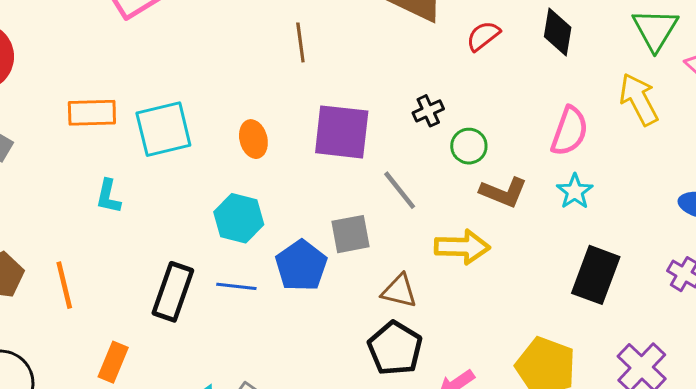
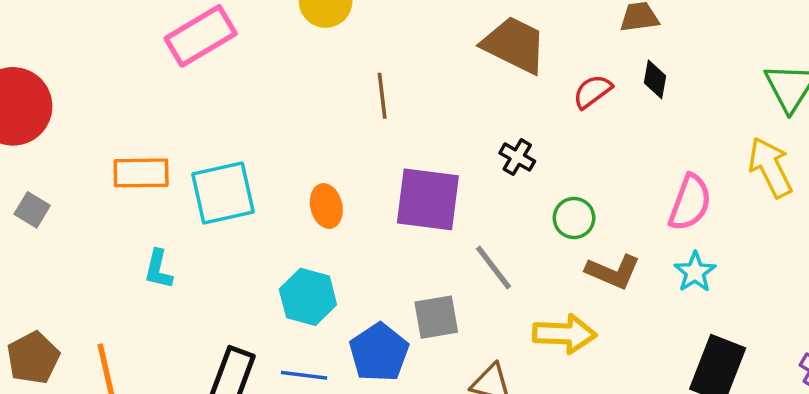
black diamond: (558, 32) -> (655, 79), moved, size x0.7
black cross: (428, 111) -> (517, 157), moved, turned -36

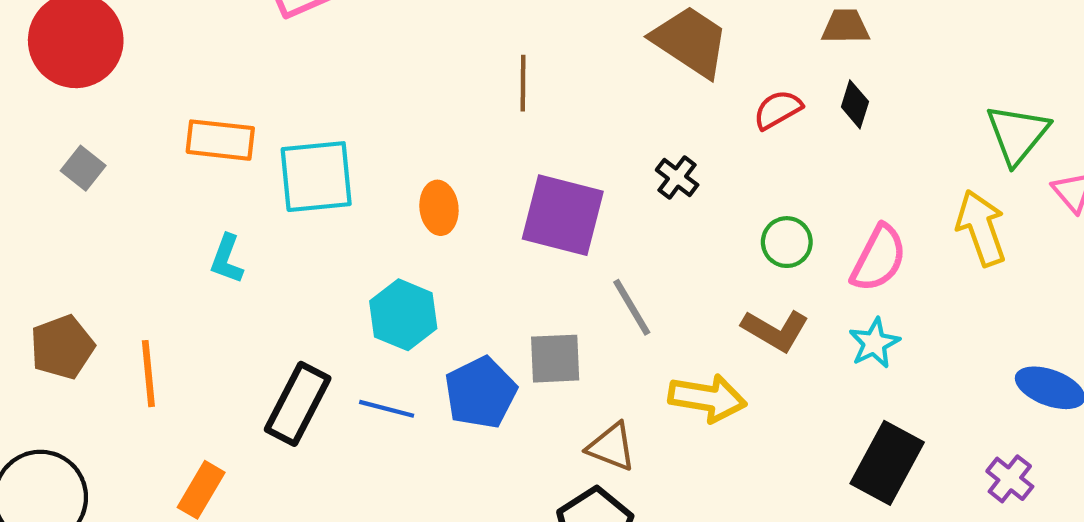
green circle: (574, 218) -> (787, 242), moved

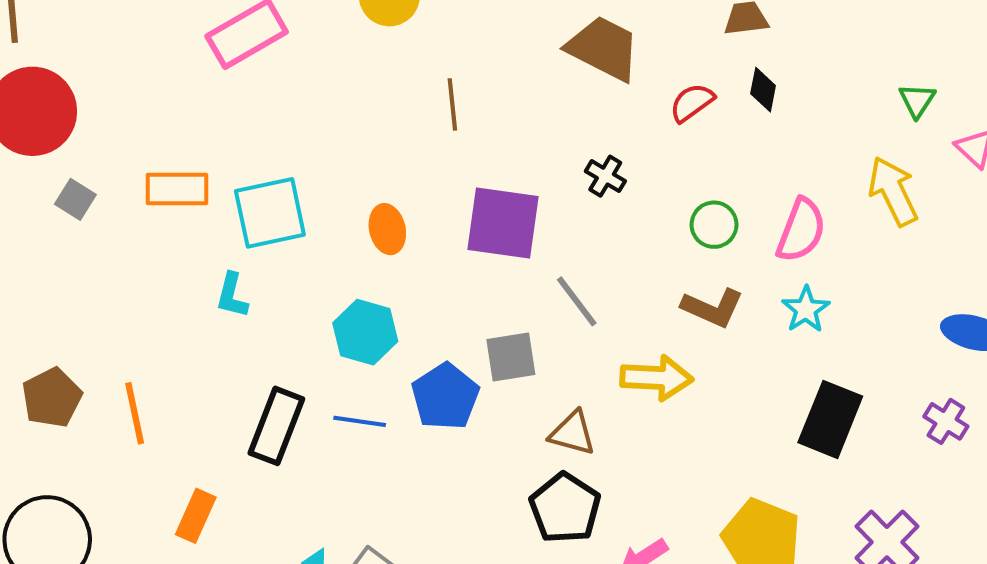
green triangle: (1017, 134) -> (917, 100), size x0.6
gray square: (83, 168) -> (75, 199), moved
cyan L-shape: (227, 259) -> (232, 295), moved

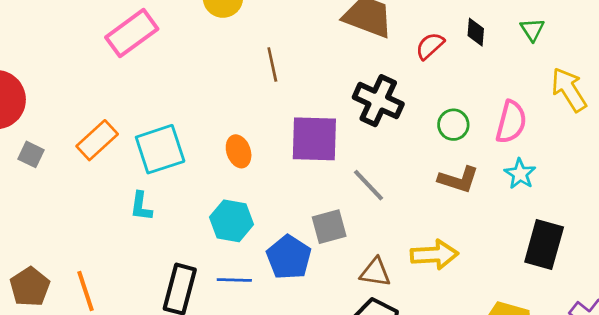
green triangle: (917, 100) -> (532, 30), moved
black cross: (605, 176) -> (378, 101), size x1.8
orange rectangle: (177, 189) -> (97, 140), turned -36
yellow arrow: (657, 378) -> (434, 255), moved

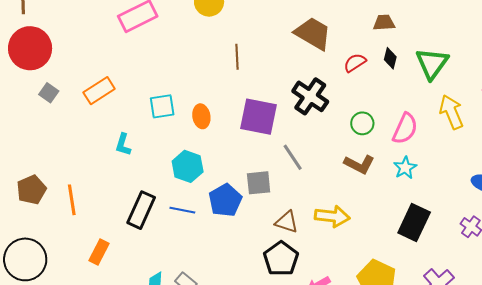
green triangle: (532, 30) -> (432, 63), size x1.8
cyan square: (160, 149) -> (162, 106), moved, size x0.7

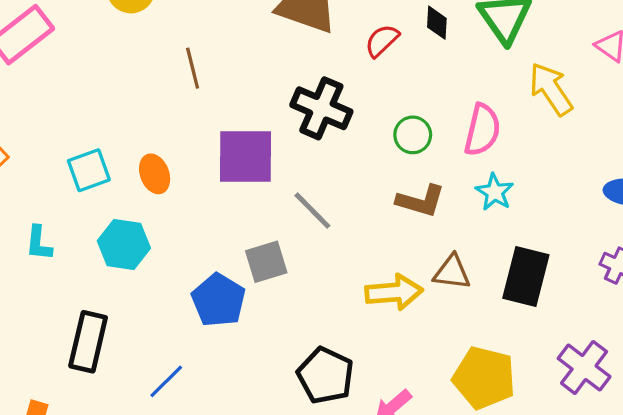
cyan hexagon: (188, 166) -> (124, 244), moved
blue line: (182, 210) -> (166, 381), moved, turned -45
brown triangle: (287, 222) -> (452, 272), moved

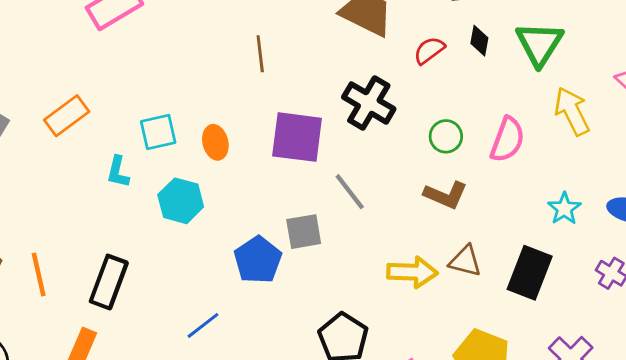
cyan star: (495, 192) -> (564, 209), moved
cyan L-shape: (39, 243) -> (118, 172), moved
black rectangle: (88, 342) -> (109, 282), moved

